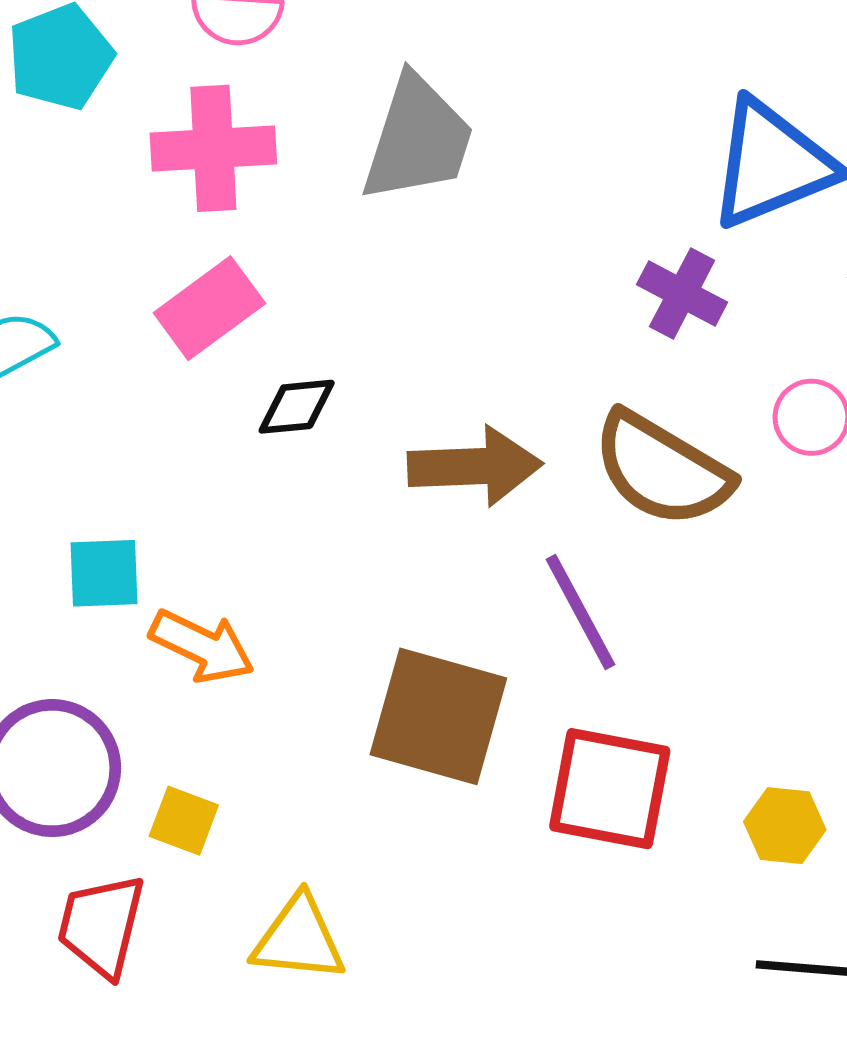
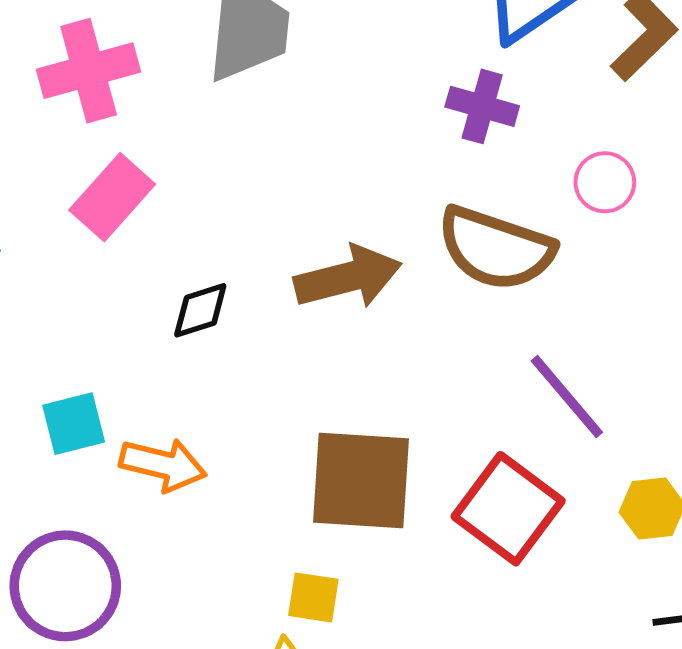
black diamond: (297, 407) -> (200, 310), moved
purple line: (580, 612) -> (567, 397), moved
red square: (610, 789) -> (508, 509), turned 38
yellow square: (184, 821) -> (313, 597), moved

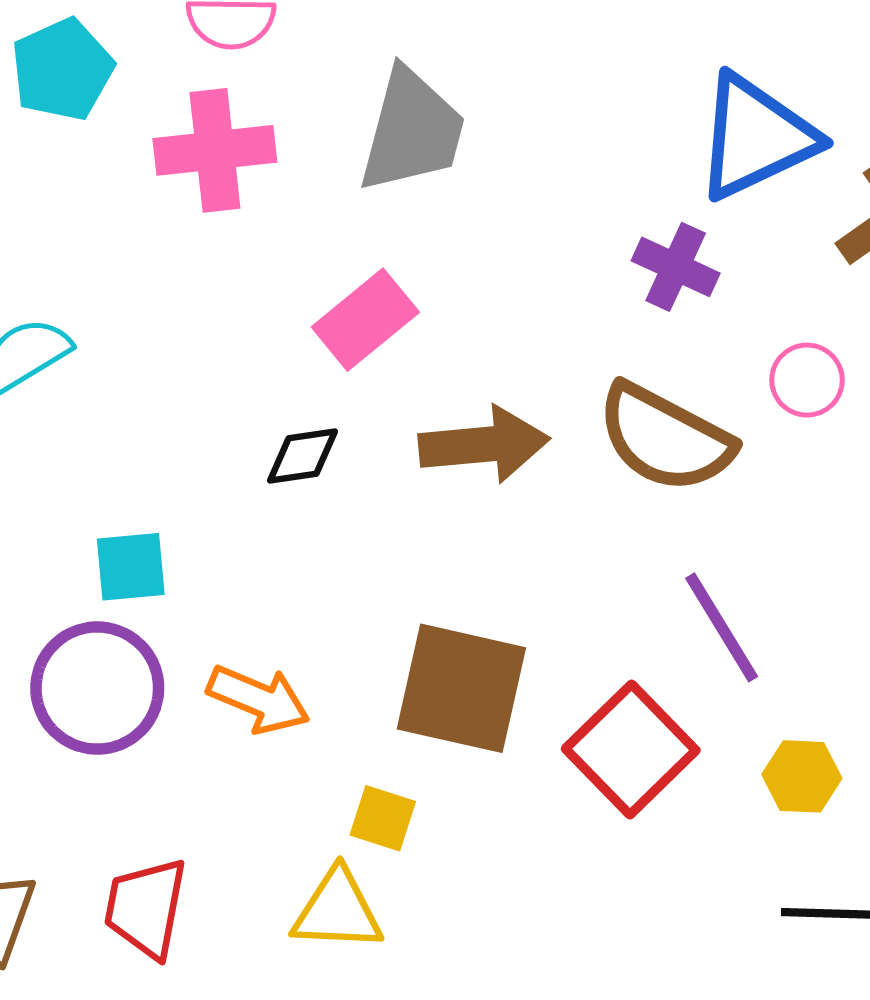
pink rectangle: (112, 197) -> (365, 320), moved
orange arrow: (163, 465) -> (259, 699), moved
purple circle: (65, 586) -> (97, 688), moved

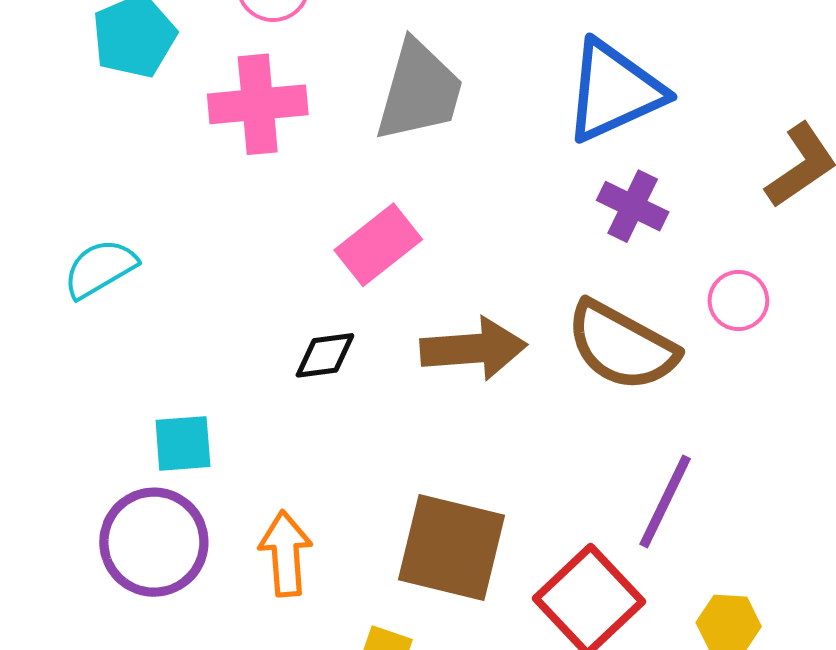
blue triangle: (756, 137) -> (614, 91), moved
purple line: (722, 627) -> (665, 501), turned 56
orange arrow: (259, 699) -> (286, 554), turned -118

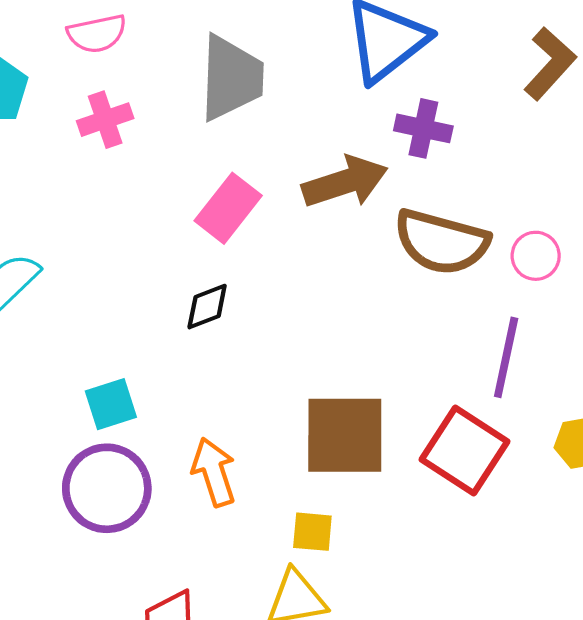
pink cross: (258, 104) -> (105, 120), size x0.7
pink circle: (738, 301) -> (536, 256), moved
brown arrow: (474, 349) -> (345, 182), moved

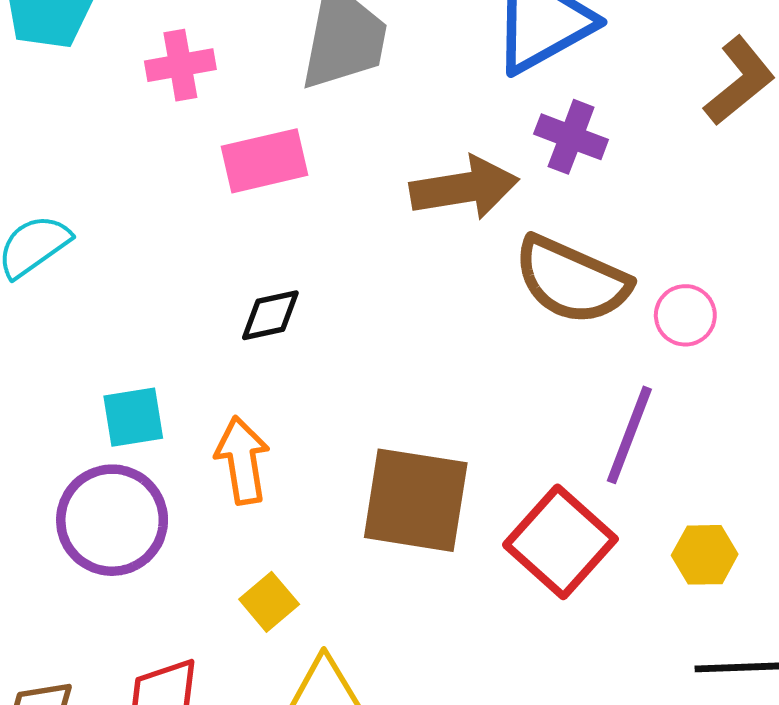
pink rectangle: (228, 208) -> (265, 161), moved, turned 30
orange arrow: (214, 472) -> (242, 460), moved
yellow square: (312, 532) -> (269, 602), moved, turned 36

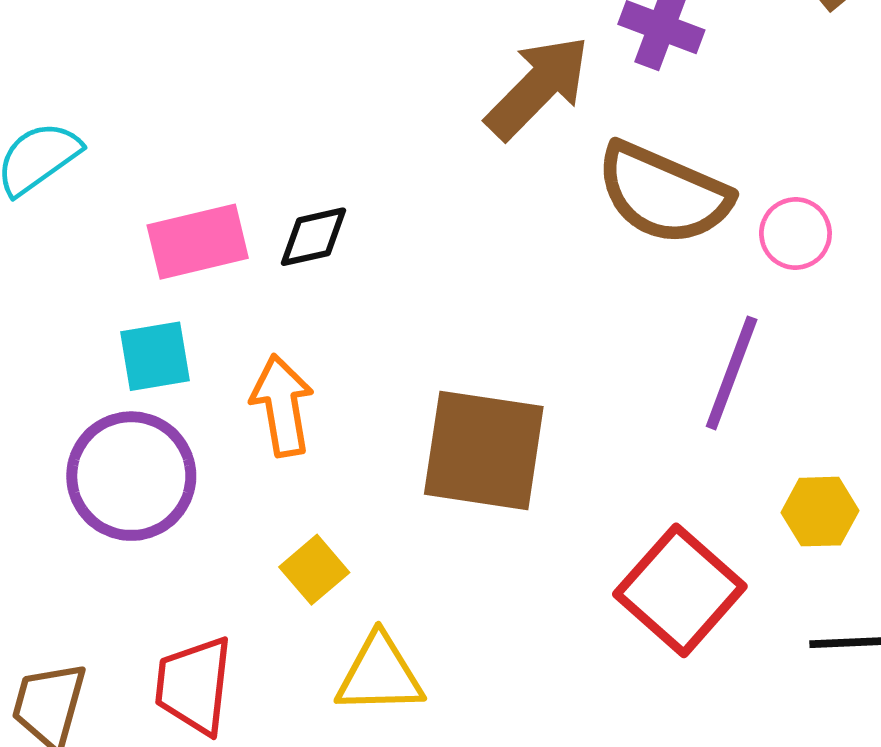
pink rectangle: (265, 161) -> (198, 242), moved
brown arrow: (464, 188) -> (538, 87), turned -36
red square: (560, 542) -> (680, 590), moved

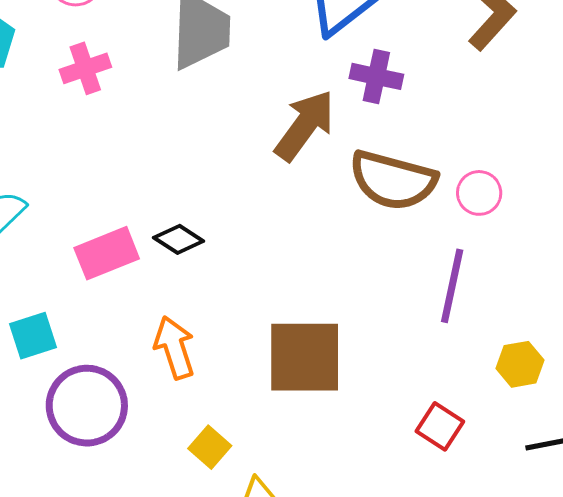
black diamond: (313, 237) -> (179, 239), turned 54
cyan square: (155, 356) -> (33, 336), moved
red square: (680, 590) -> (440, 426), size x0.6

